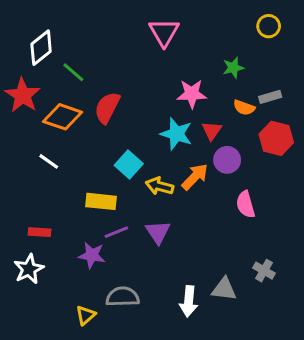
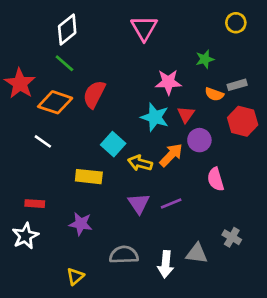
white diamond: (41, 48) -> (67, 29), moved
purple line: (116, 232) -> (171, 204), moved
gray semicircle: (123, 297) -> (124, 255), moved

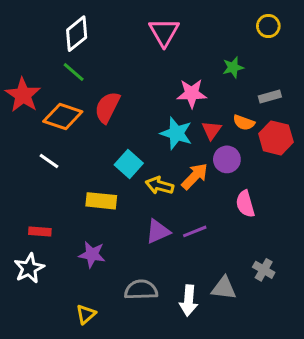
orange semicircle: (214, 94) -> (244, 123), moved
purple triangle: (139, 204) -> (158, 231), turned 40

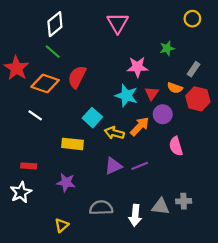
gray rectangle: (270, 97) -> (193, 69), turned -40
gray cross: (264, 270) -> (184, 201), moved, turned -32

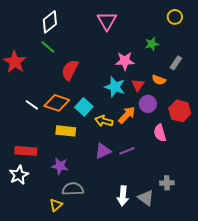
orange diamond: (45, 83) -> (57, 103), moved
red hexagon: (198, 99) -> (180, 111), moved
red rectangle: (29, 166) -> (26, 151), size x1.5
gray triangle: (161, 207) -> (146, 198), moved, turned 30
gray semicircle: (101, 208) -> (73, 189), moved

